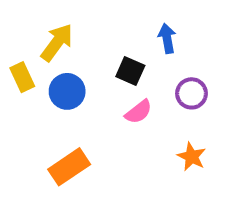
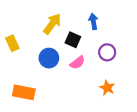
yellow arrow: (57, 42) -> (52, 24), moved
blue circle: (67, 91) -> (49, 58), moved
orange rectangle: (69, 167) -> (24, 92), moved, turned 45

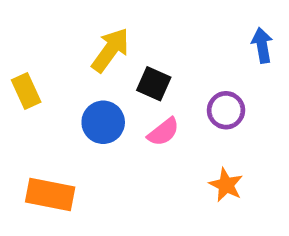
blue arrow: (93, 21) -> (262, 45), moved

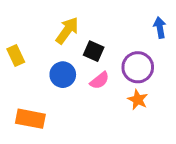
purple circle: (226, 110) -> (138, 67), size x1.4
orange star: (226, 185) -> (138, 100), moved

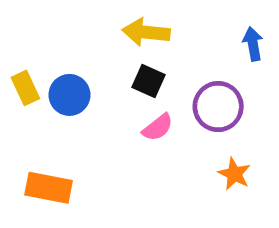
yellow arrow: (67, 31) -> (146, 32), moved, turned -120
blue circle: (63, 75) -> (69, 95), moved
orange star: (138, 100) -> (234, 174), moved

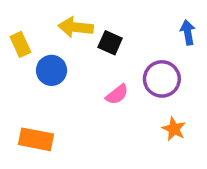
yellow arrow: (146, 32) -> (76, 27), moved
black square: (148, 81) -> (110, 43), moved
yellow rectangle: (25, 88) -> (20, 44), moved

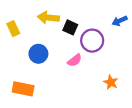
blue arrow: (188, 32) -> (120, 21), turned -104
blue circle: (52, 70) -> (38, 54), moved
purple circle: (162, 79) -> (92, 41), moved

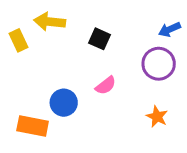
yellow arrow: (48, 18) -> (50, 22), moved
purple circle: (92, 41) -> (159, 64), moved
blue circle: (38, 54) -> (64, 103), moved

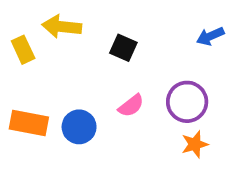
purple circle: (159, 64) -> (187, 102), moved
orange star: (157, 117) -> (195, 144), turned 30
orange rectangle: (33, 126) -> (29, 123), moved

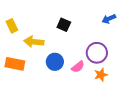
yellow arrow: (62, 27) -> (34, 42), moved
pink semicircle: (131, 106) -> (78, 67), moved
blue circle: (79, 127) -> (55, 62), moved

